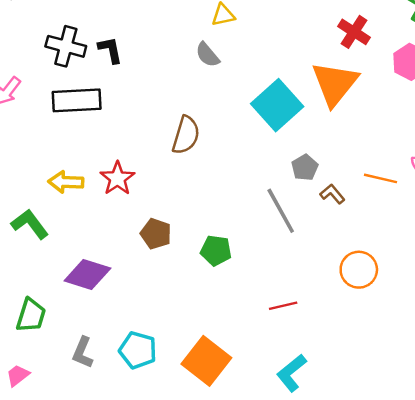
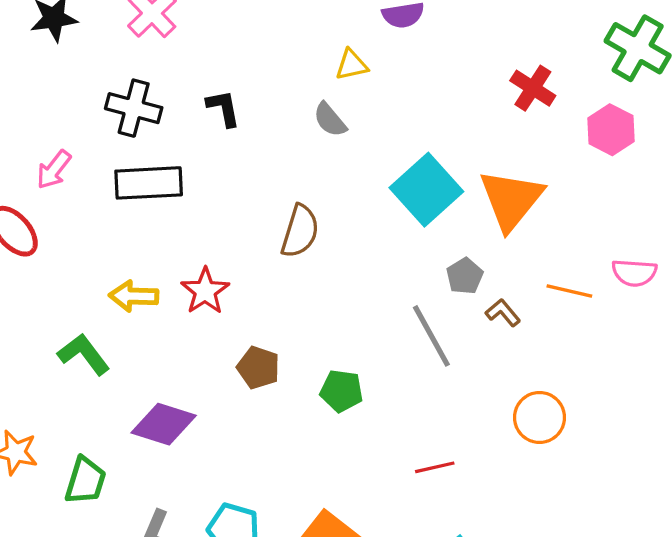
black L-shape: (110, 50) -> (223, 108), moved
orange triangle: (335, 84) -> (511, 200), moved

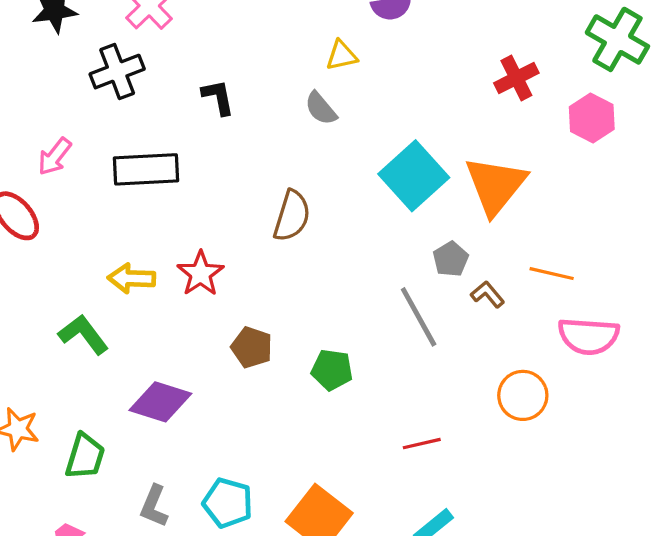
red cross: (533, 88) -> (516, 78), turned 30
black cross: (134, 108) -> (117, 72), moved, turned -36
pink semicircle: (634, 273) -> (589, 336), moved, size x1.4

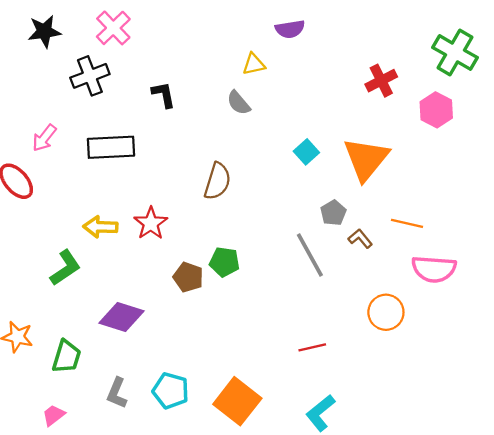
cyan square: (414, 176) -> (306, 152), size x0.5
green L-shape: (83, 334) -> (65, 268), turned 93
green pentagon: (332, 370) -> (224, 262), moved

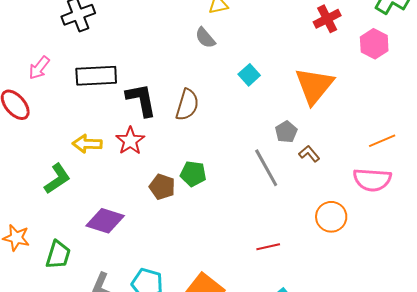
black L-shape: (164, 95) -> (141, 100), moved, size x1.5
cyan square: (306, 152) -> (249, 75), moved
orange line: (407, 223) -> (382, 141), moved, turned -36

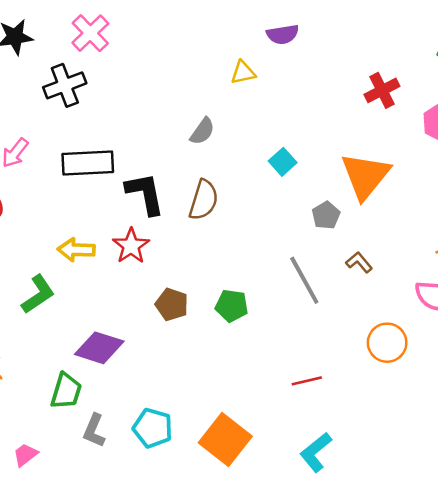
gray semicircle: (205, 38) -> (202, 131), moved, turned -105
gray pentagon: (286, 132) -> (326, 215), moved
green pentagon: (193, 174) -> (232, 306), moved
green trapezoid: (58, 255) -> (66, 391), moved

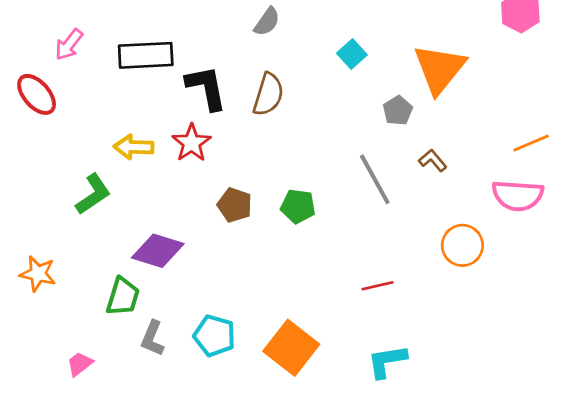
cyan L-shape: (316, 452) -> (387, 361), turned 30

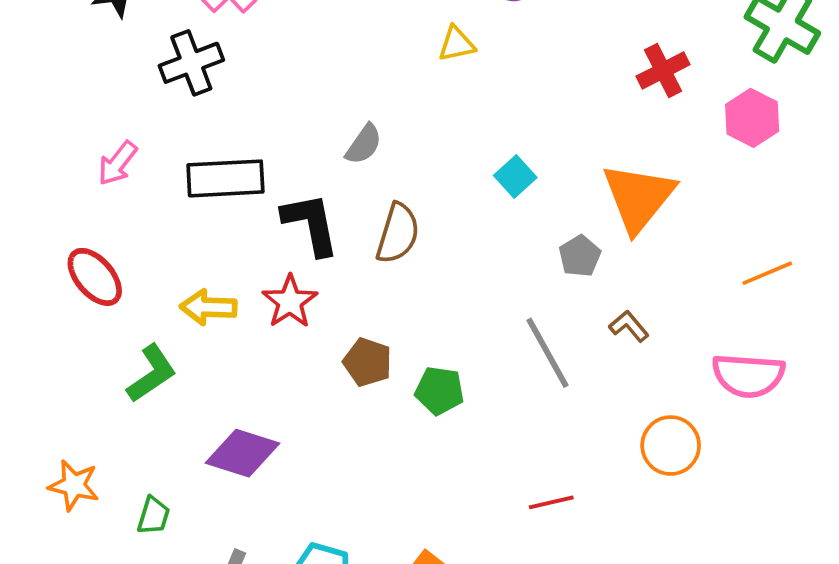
gray semicircle: (267, 22) -> (364, 144), moved
red ellipse: (37, 94) -> (95, 277), moved
orange line: (531, 143) -> (767, 273), moved
brown pentagon: (235, 205) -> (368, 362), moved
green trapezoid: (123, 297) -> (153, 516), moved, size x0.7

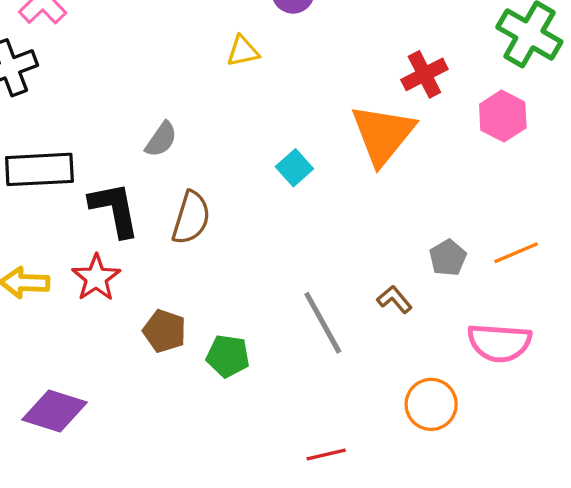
orange triangle: (638, 197) -> (383, 134), moved
gray pentagon: (580, 256) -> (448, 258), moved

